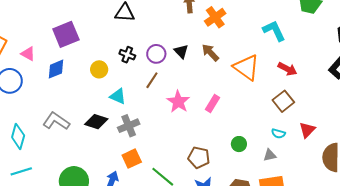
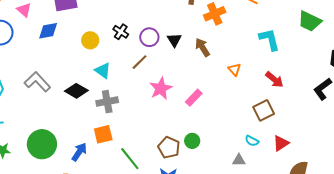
orange triangle: (246, 67) -> (234, 69), size x0.5
green circle: (239, 144) -> (192, 141), moved

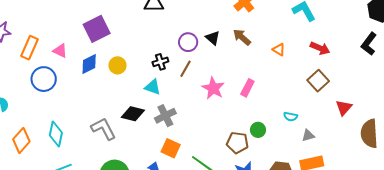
black cross: (121, 32) -> (160, 62), moved, turned -35
yellow circle: (90, 40) -> (118, 65), moved
gray L-shape: (37, 82) -> (104, 129), moved, turned 32
orange square: (103, 134) -> (171, 148), turned -36
cyan semicircle: (252, 141) -> (291, 117), moved

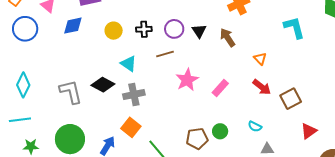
red arrow: (320, 48) -> (262, 87), moved
black cross: (160, 62) -> (144, 29), moved
yellow circle: (118, 65) -> (114, 31), moved
brown line: (185, 69) -> (165, 54), turned 30
brown pentagon: (237, 143) -> (197, 139), turned -30

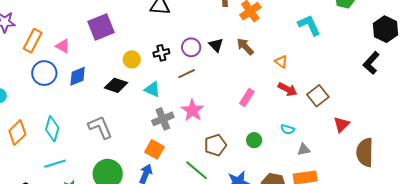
blue diamond: (73, 26) -> (78, 76), moved
pink star: (187, 80) -> (192, 110), moved
black diamond: (103, 85) -> (116, 85), moved
orange square: (131, 127) -> (154, 149), moved
brown pentagon: (197, 139) -> (215, 145), moved

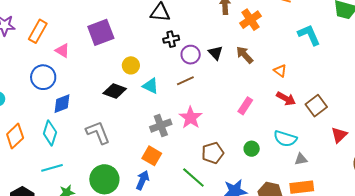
orange rectangle: (33, 41) -> (38, 31), moved
black cross: (161, 53) -> (171, 39), moved
blue diamond: (78, 76) -> (62, 104), moved
cyan triangle: (152, 89) -> (151, 86), moved
cyan semicircle: (288, 129) -> (285, 139), size x1.6

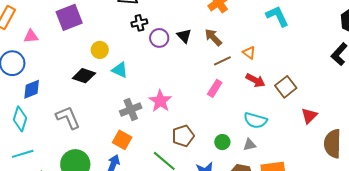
pink triangle: (62, 51) -> (31, 36), turned -35
brown line: (185, 81) -> (222, 61), moved
green circle: (252, 149) -> (222, 142), moved
gray triangle: (301, 159) -> (250, 145), moved

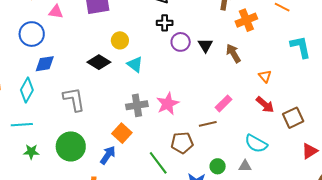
brown line: (222, 61) -> (208, 124), moved
green circle: (222, 142) -> (218, 166), moved

